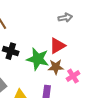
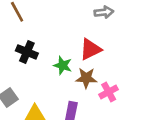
green star: (38, 59) -> (63, 65), size x0.6

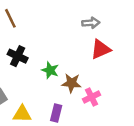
red triangle: (90, 49) -> (101, 49), moved

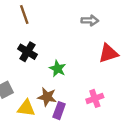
gray arrow: (91, 23) -> (90, 21), moved
brown star: (71, 83) -> (47, 97), moved

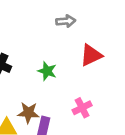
green star: (58, 69) -> (47, 71), moved

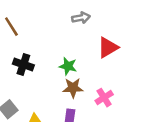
brown star: (28, 113) -> (73, 88), moved

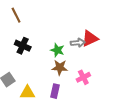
gray arrow: (81, 18) -> (78, 43), moved

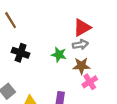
red triangle: (90, 38) -> (82, 28), moved
brown star: (60, 67) -> (81, 66), moved

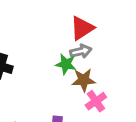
green star: (59, 55) -> (66, 64), moved

